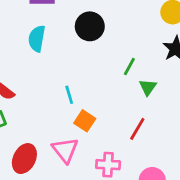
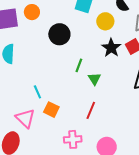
black circle: (90, 26) -> (59, 34), moved
pink triangle: (65, 150) -> (25, 118), moved

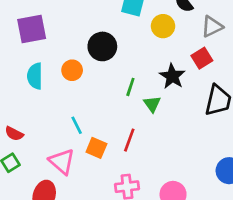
orange circle: (32, 12) -> (72, 70), moved
black star: (111, 48) -> (172, 76), moved
red line: (91, 110) -> (129, 140), moved

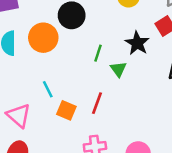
orange circle: (72, 70) -> (43, 38), size x1.5
pink triangle: (62, 162) -> (19, 115), moved

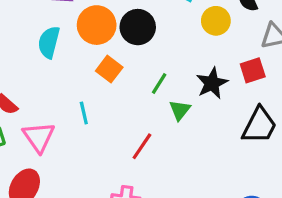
orange circle: (43, 38) -> (97, 25), moved
orange square: (66, 110) -> (109, 69), moved

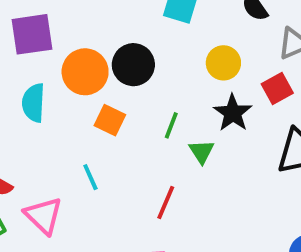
yellow circle: (216, 21) -> (223, 63), moved

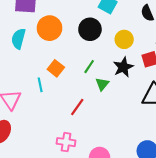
black circle: (133, 65) -> (90, 29), moved
orange square: (110, 120) -> (56, 68), moved

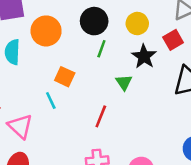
green line: (89, 67) -> (101, 49), moved

